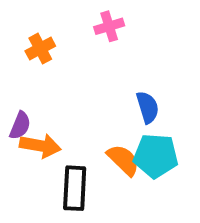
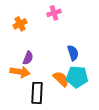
purple semicircle: (20, 125) -> (28, 58), moved

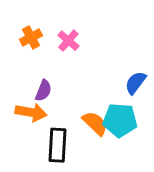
pink cross: (54, 13) -> (68, 41), moved, turned -32
blue semicircle: (73, 53) -> (136, 83), moved, turned -126

